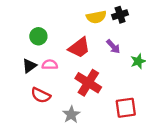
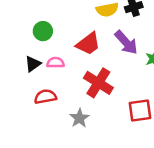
purple arrow: (113, 46) -> (126, 42), size x1.5
red semicircle: (41, 95) -> (45, 97), turned 144

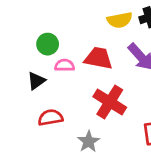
red trapezoid: (88, 44) -> (98, 58), turned -132
pink semicircle: (55, 63) -> (65, 65), moved

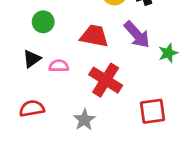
pink semicircle: (65, 65) -> (59, 66), moved
red semicircle: (50, 118) -> (32, 108), moved

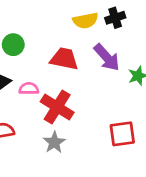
red cross: (106, 80) -> (57, 107), moved

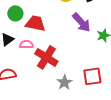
red trapezoid: (64, 59) -> (35, 23), moved
gray star: (54, 142) -> (64, 82), moved

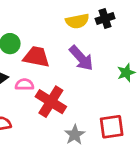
purple arrow: (81, 22) -> (81, 58), moved

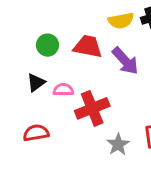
red trapezoid: (36, 57) -> (88, 46), moved
red cross: (51, 102) -> (92, 108), turned 36

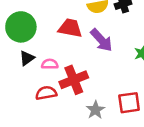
green circle: (48, 45) -> (21, 27), moved, size x1.6
red semicircle: (36, 133) -> (46, 93), moved

